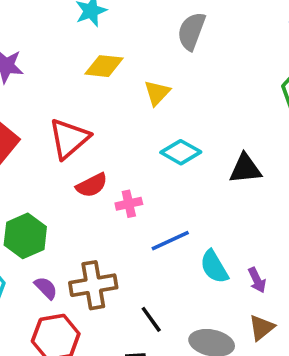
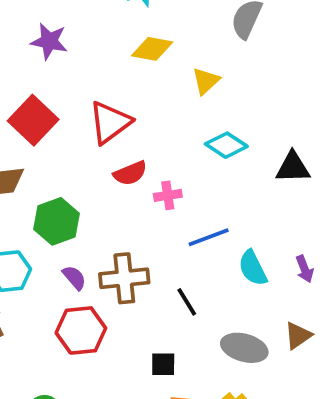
purple arrow: (257, 280) -> (305, 269), moved
black line: (151, 319) -> (187, 302), moved

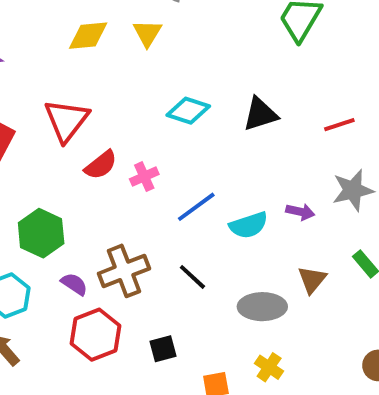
yellow triangle: (206, 81) -> (147, 33), moved
cyan semicircle: (253, 268) -> (249, 225), turned -66
purple arrow: (305, 269) -> (300, 212), turned -40
black square: (163, 364) -> (163, 349), moved

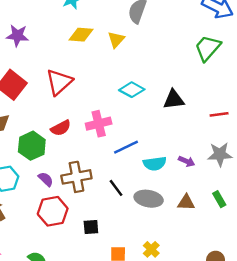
red semicircle: (101, 165) -> (61, 128), moved
pink cross: (144, 177) -> (99, 124), size x1.5
brown triangle: (312, 280) -> (186, 203), turned 42
gray ellipse: (262, 307) -> (149, 199), moved

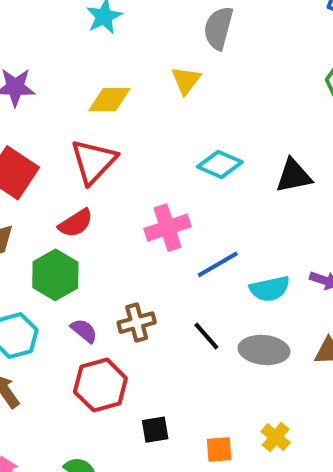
yellow diamond: (81, 35) -> (109, 100), moved
red semicircle: (61, 128) -> (76, 223), moved
brown cross: (76, 177) -> (137, 323), size x0.7
black square: (91, 227) -> (155, 430), moved

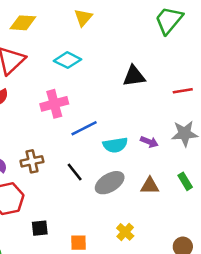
yellow triangle: (186, 80) -> (83, 18), moved
cyan diamond: (220, 164) -> (68, 60), moved
gray ellipse: (264, 350) -> (110, 183), turned -40
yellow cross: (276, 437) -> (125, 232), moved

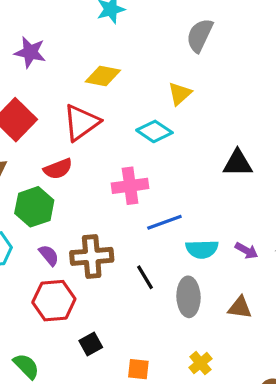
yellow triangle: (83, 18) -> (180, 94), moved
brown cross: (32, 161) -> (92, 256), size x1.4
gray ellipse: (110, 183) -> (188, 297), turned -68
black square: (40, 228) -> (91, 344), turned -30

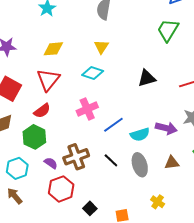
purple arrow: (246, 251) -> (166, 128), size x1.5

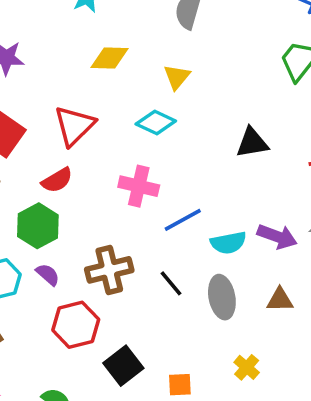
yellow diamond: (53, 49) -> (110, 58), moved
pink cross: (87, 109) -> (139, 186), turned 30
purple semicircle: (51, 163) -> (48, 274), moved
black square: (90, 208) -> (123, 366), size x1.5

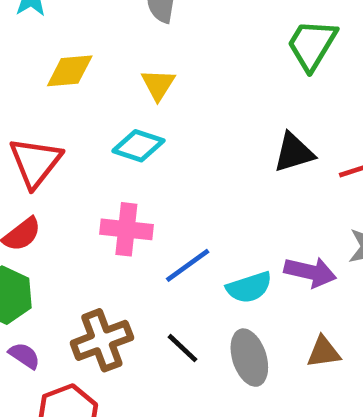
black triangle: (252, 143) -> (294, 153), moved

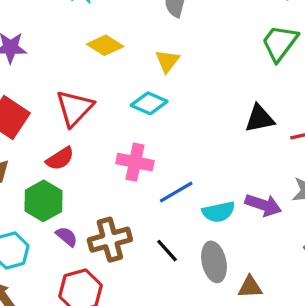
yellow diamond: (70, 71) -> (105, 45), turned 32
brown triangle: (324, 352) -> (250, 287), moved
purple semicircle: (24, 356) -> (67, 237), moved

